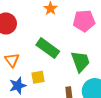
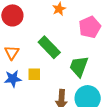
pink pentagon: (84, 21) -> (90, 27), turned -30
green trapezoid: (80, 62) -> (79, 66), turned -150

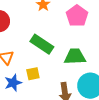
green trapezoid: (79, 66) -> (75, 57), turned 80

